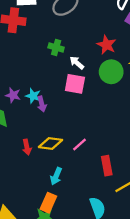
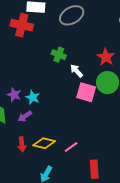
pink square: (75, 84) -> (86, 92), moved
purple arrow: (42, 104) -> (25, 116), moved, turned 64

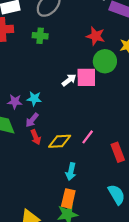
green cross: (59, 55) -> (40, 36), moved
white arrow: (76, 71) -> (69, 80), moved, turned 112
red arrow: (22, 144) -> (36, 137), moved

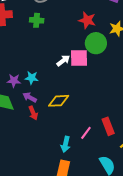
purple arrow: (32, 120) -> (30, 97), turned 80
pink line: (88, 137) -> (86, 133), moved
yellow diamond: (60, 141) -> (59, 101), moved

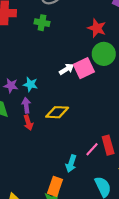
pink square: (79, 58) -> (84, 68), turned -30
purple arrow: (30, 97) -> (26, 105), turned 48
pink line: (86, 133) -> (92, 149), moved
cyan arrow: (66, 144) -> (71, 164), moved

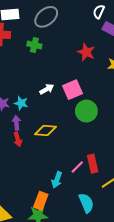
green circle: (104, 54) -> (86, 111), moved
white arrow: (67, 69) -> (47, 89), moved

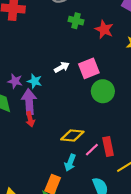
green cross: (34, 45) -> (76, 21), moved
purple arrow: (16, 123) -> (29, 102), size x1.6
yellow diamond: (45, 130) -> (72, 136), moved

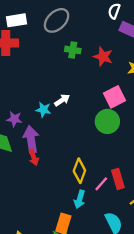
pink square: (89, 68) -> (114, 97), moved
cyan star: (35, 81) -> (43, 110), moved
yellow diamond: (72, 136) -> (79, 171), turned -70

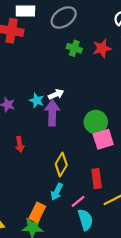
red star: (103, 57) -> (102, 48), moved, turned 30
pink square: (114, 97) -> (103, 139), moved
purple arrow: (31, 139) -> (52, 113), moved
pink line: (101, 184) -> (78, 201), moved

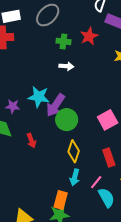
white arrow: (56, 94) -> (66, 66), moved, turned 40
cyan star: (37, 100) -> (39, 97), size x1.5
purple arrow: (52, 113) -> (55, 105), turned -135
green circle: (96, 122) -> (67, 120), moved

